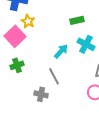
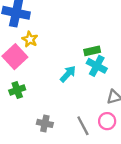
green rectangle: (77, 20) -> (92, 51), moved
gray line: (54, 76) -> (83, 126), moved

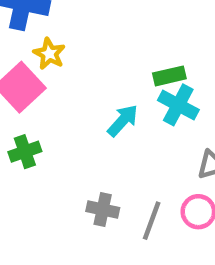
gray cross: (45, 123) -> (103, 209), moved
gray line: (83, 126) -> (152, 221), turned 48

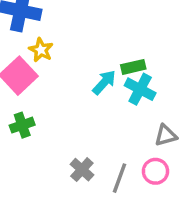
cyan arrow: (123, 120) -> (104, 82), moved
gray cross: (103, 209) -> (82, 170), turned 30

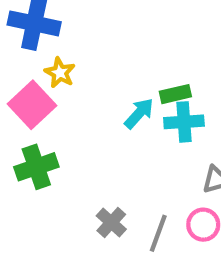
cyan cross: (140, 89) -> (184, 122), turned -32
green cross: (22, 125) -> (36, 167), size x1.4

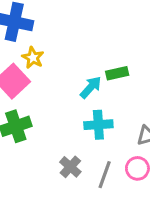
cyan cross: (184, 122) -> (98, 125), moved

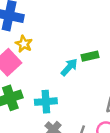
cyan cross: (98, 125) -> (46, 102), moved

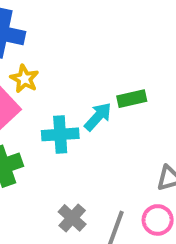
cyan cross: (46, 102) -> (60, 134), moved

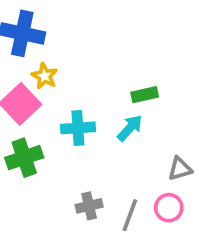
cyan arrow: (98, 117) -> (130, 128), moved
gray cross: (72, 218) -> (89, 206), turned 35

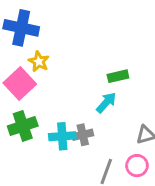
cyan cross: (78, 128) -> (62, 136), moved
gray cross: (89, 206) -> (83, 135), moved

